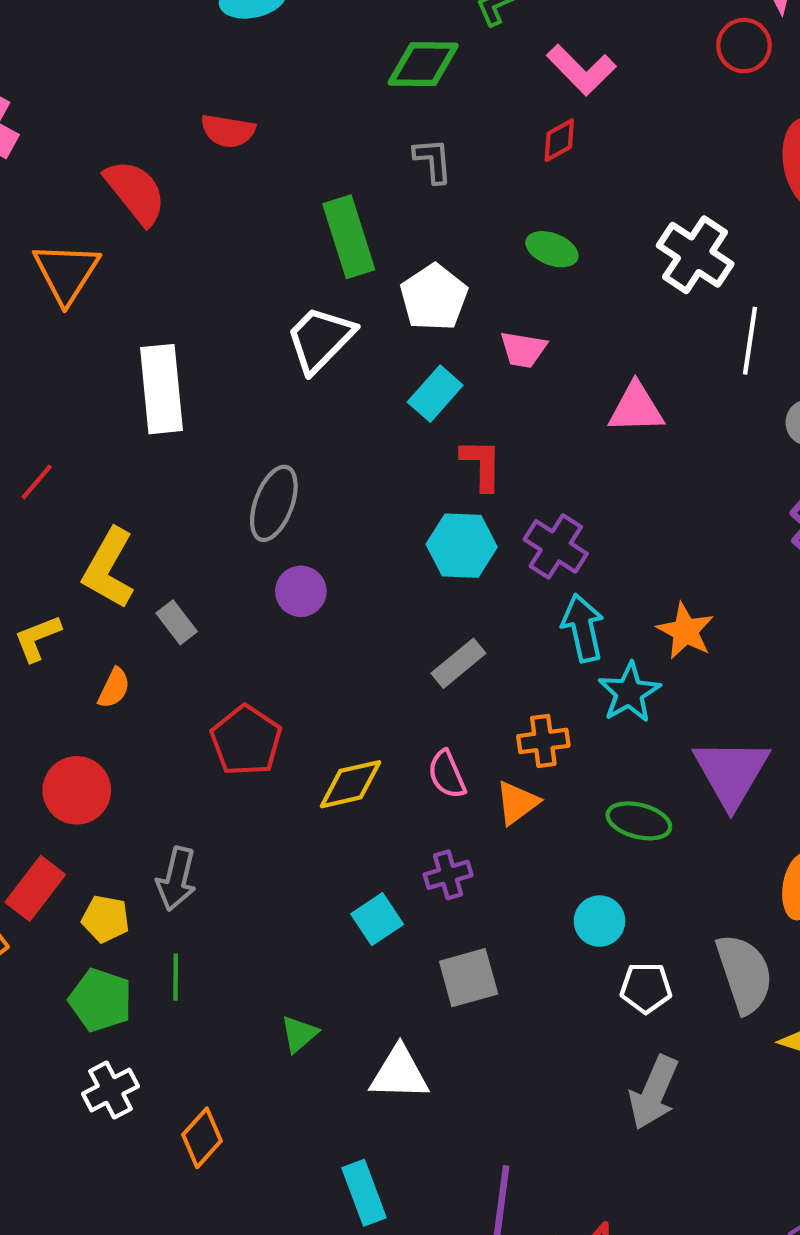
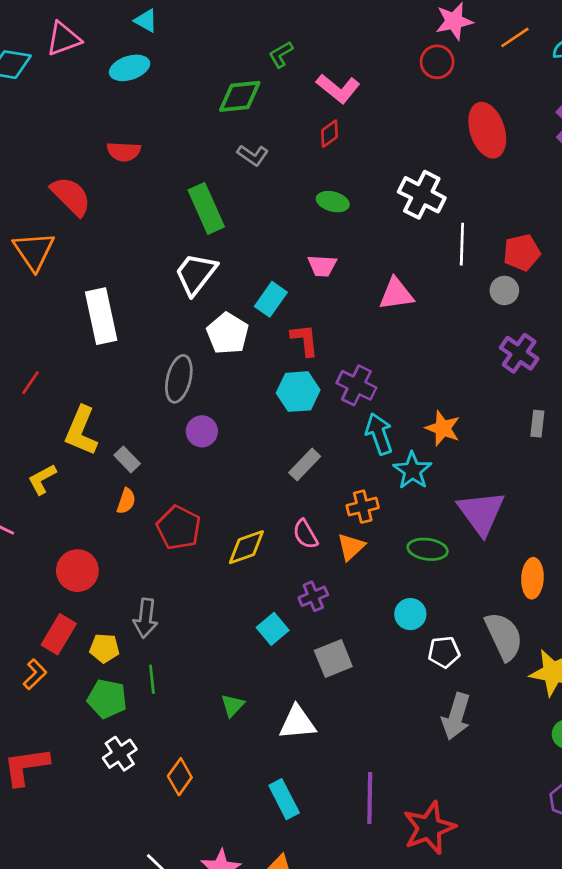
gray L-shape: (433, 160) -> (253, 155), turned 136
white pentagon: (434, 297) -> (228, 333), moved
orange semicircle: (114, 688) -> (126, 501), moved

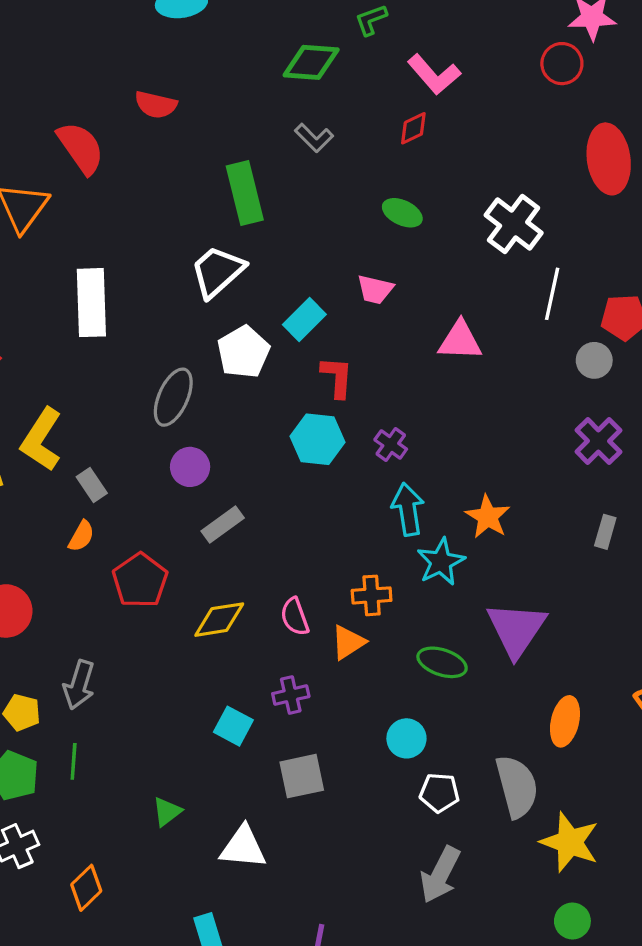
purple cross: (356, 385) -> (391, 445), size x0.7
gray rectangle: (305, 465) -> (223, 524), moved
cyan square: (273, 629) -> (233, 726), turned -32

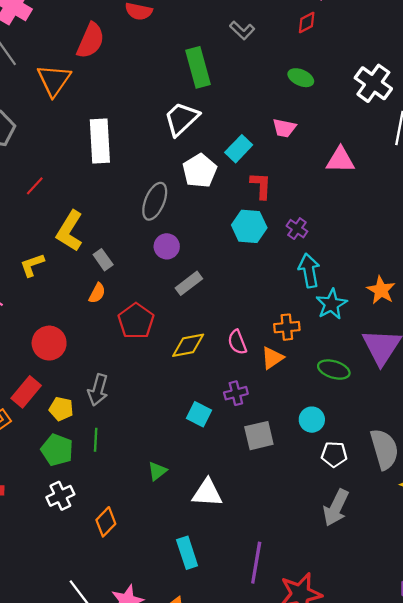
red semicircle: (81, 148) -> (91, 41), turned 60
orange star: (488, 517) -> (381, 290), moved
gray square: (302, 776) -> (259, 436), moved

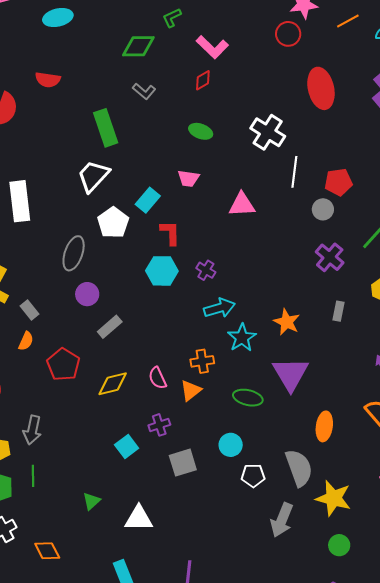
cyan arrow: (309, 270) -> (219, 308), turned 88
cyan square: (199, 414) -> (127, 446), turned 30
gray arrow: (336, 508) -> (282, 520), moved
orange diamond: (106, 522) -> (47, 551), turned -68

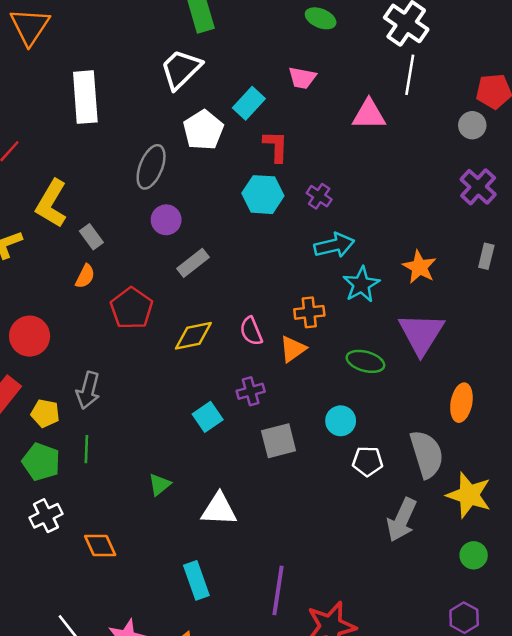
white line: (294, 172) -> (410, 75), moved

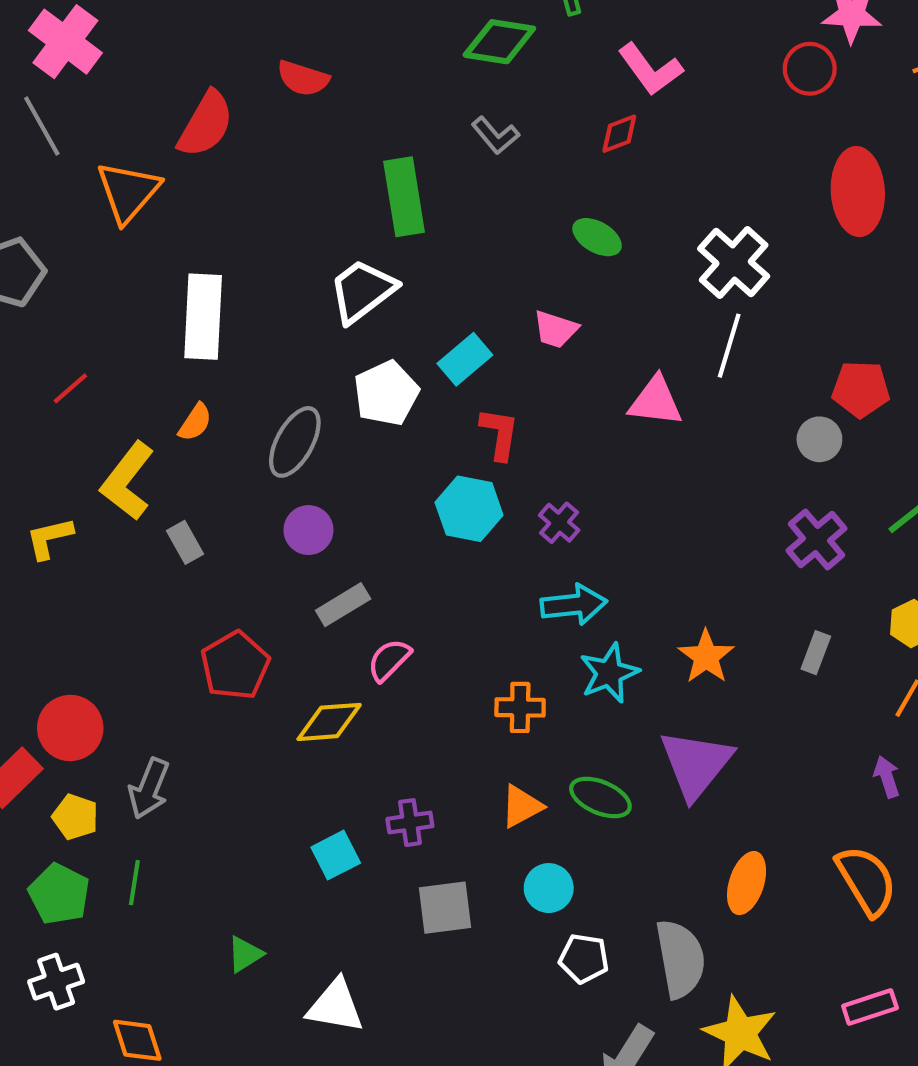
orange semicircle: (85, 276) -> (195, 422), moved
pink semicircle: (251, 331) -> (389, 660), moved, turned 60
red circle: (30, 336) -> (70, 728), moved
orange triangle: (293, 349) -> (522, 806), moved

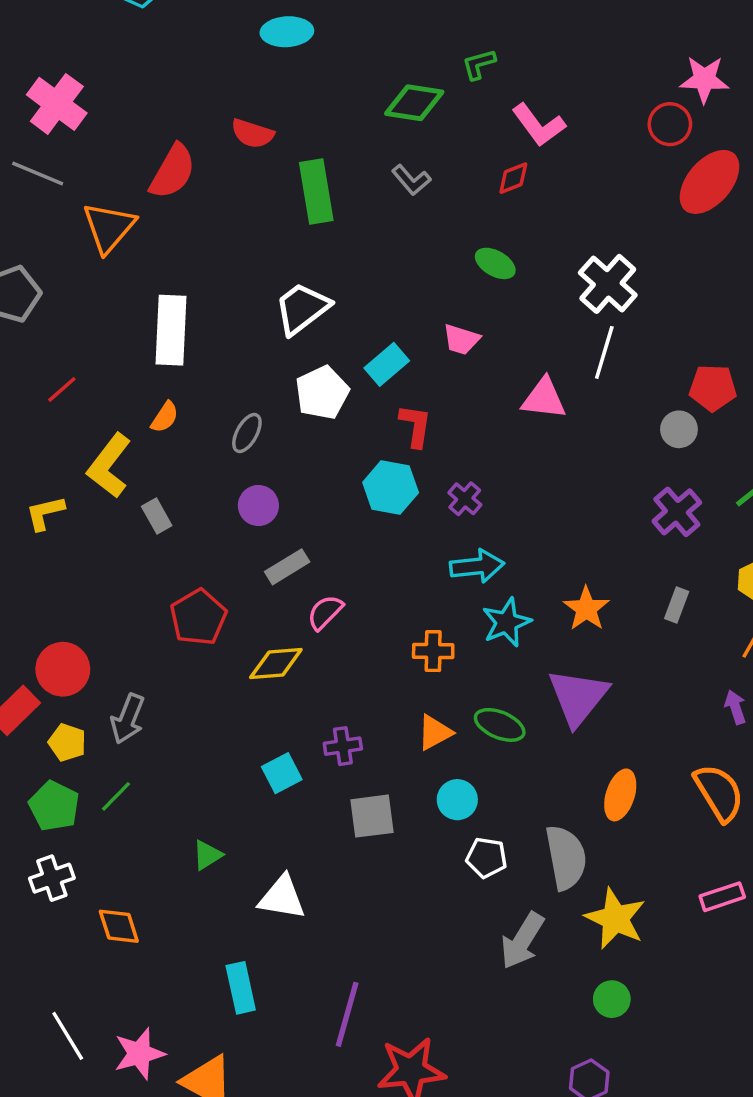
gray line: (42, 126) -> (38, 174), turned -38
red ellipse: (858, 192) -> (709, 182), moved, turned 44
green rectangle: (404, 197) -> (316, 191), moved
gray ellipse: (295, 442) -> (247, 433), size x0.7
green line: (134, 883) -> (116, 796), turned 36

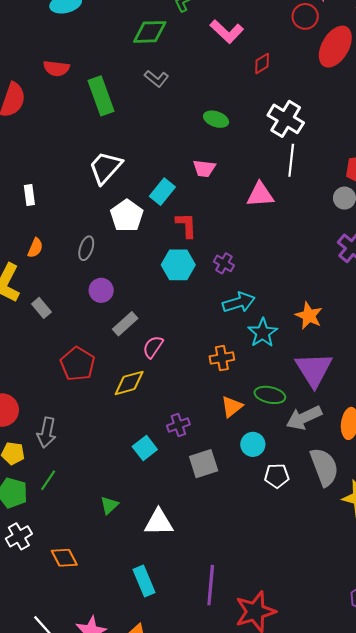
red diamond: (513, 178) -> (262, 64), moved
white rectangle: (171, 330) -> (29, 195), size x0.5
gray arrow: (522, 941) -> (304, 418), moved, turned 44

